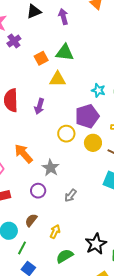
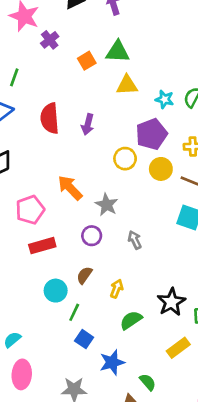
yellow triangle: (58, 79) -> (127, 85), moved
gray arrow: (71, 195) -> (135, 240), turned 120

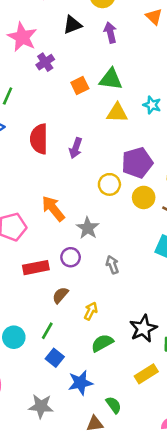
cyan star: (165, 99) -> (152, 105), moved
red rectangle: (42, 246) -> (36, 268), moved
cyan circle: (56, 291) -> (14, 337), moved

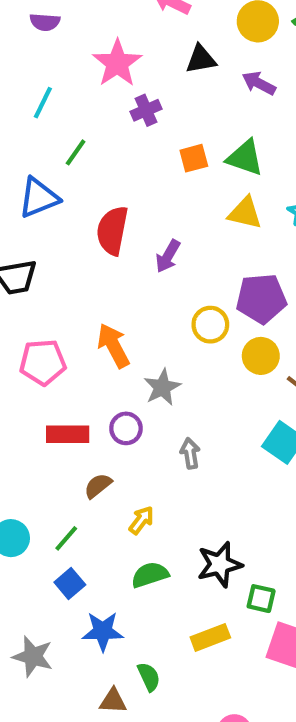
purple arrow: (110, 33) -> (259, 83), turned -60

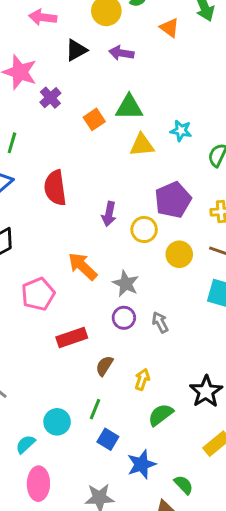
purple arrow: (168, 256) -> (109, 214), moved
yellow circle: (261, 356) -> (179, 254), moved
purple circle: (126, 428) -> (124, 318), moved

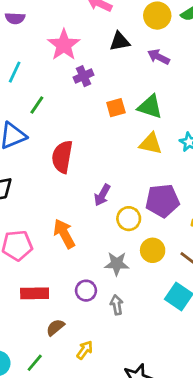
gray star: (126, 284) -> (117, 264), moved, turned 30

